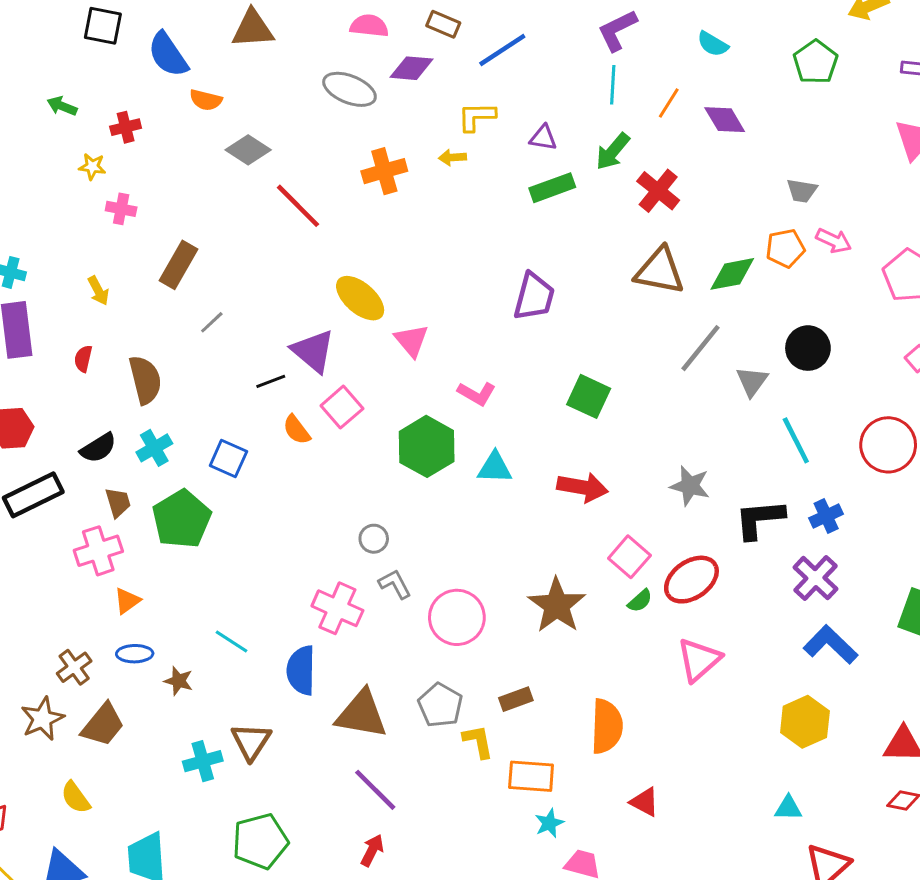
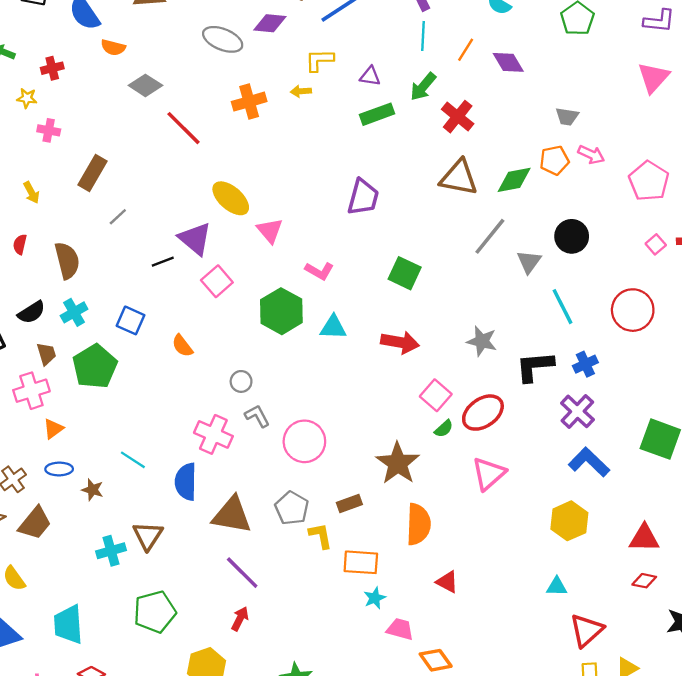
orange semicircle: (297, 430) -> (182, 346), moved
brown star: (557, 605) -> (398, 463), moved

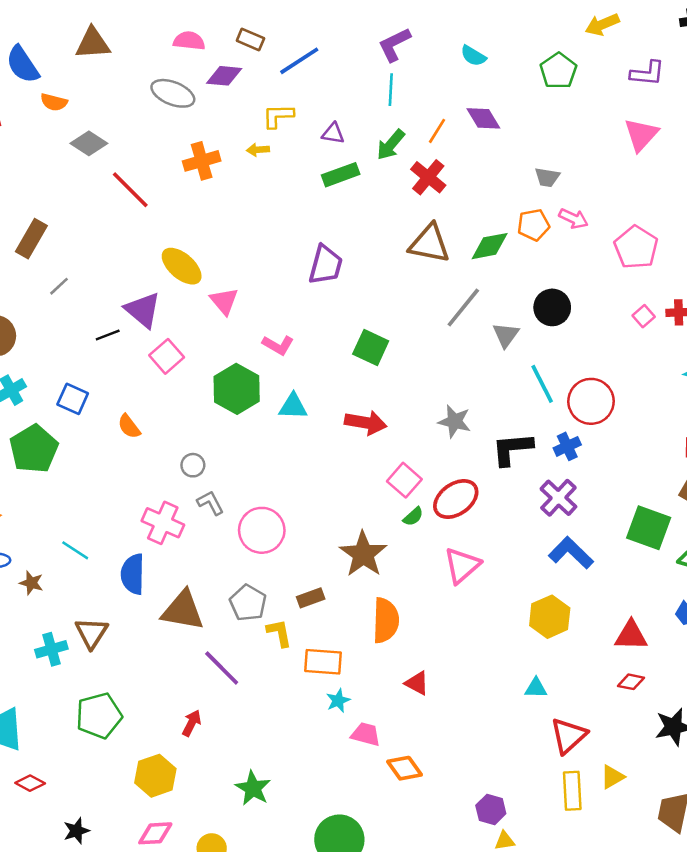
orange line: (466, 50) -> (437, 131), moved
red circle: (633, 310) -> (591, 401), moved
purple line: (242, 573) -> (222, 668), moved

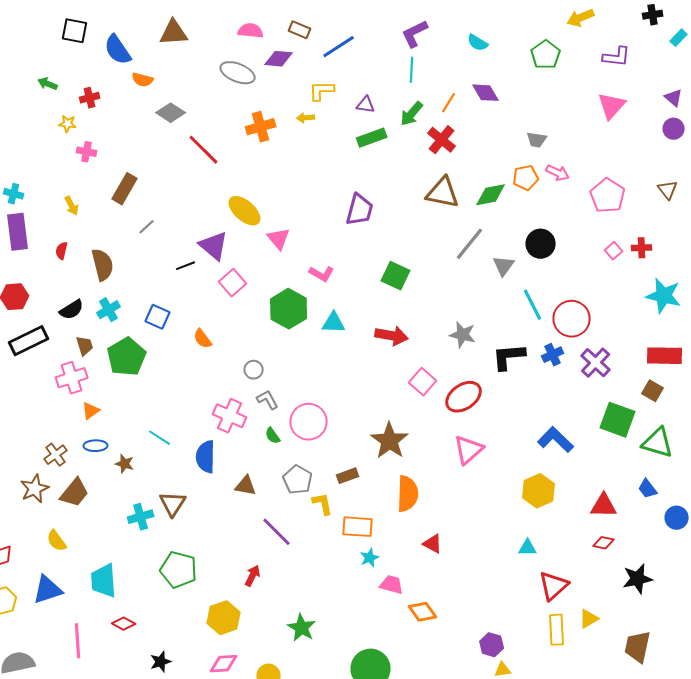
purple cross: (558, 498) -> (596, 363), moved
green semicircle: (413, 517) -> (273, 436), moved, turned 96
brown triangle: (183, 610) -> (246, 486), size x0.6
green pentagon: (99, 716) -> (179, 570), turned 30

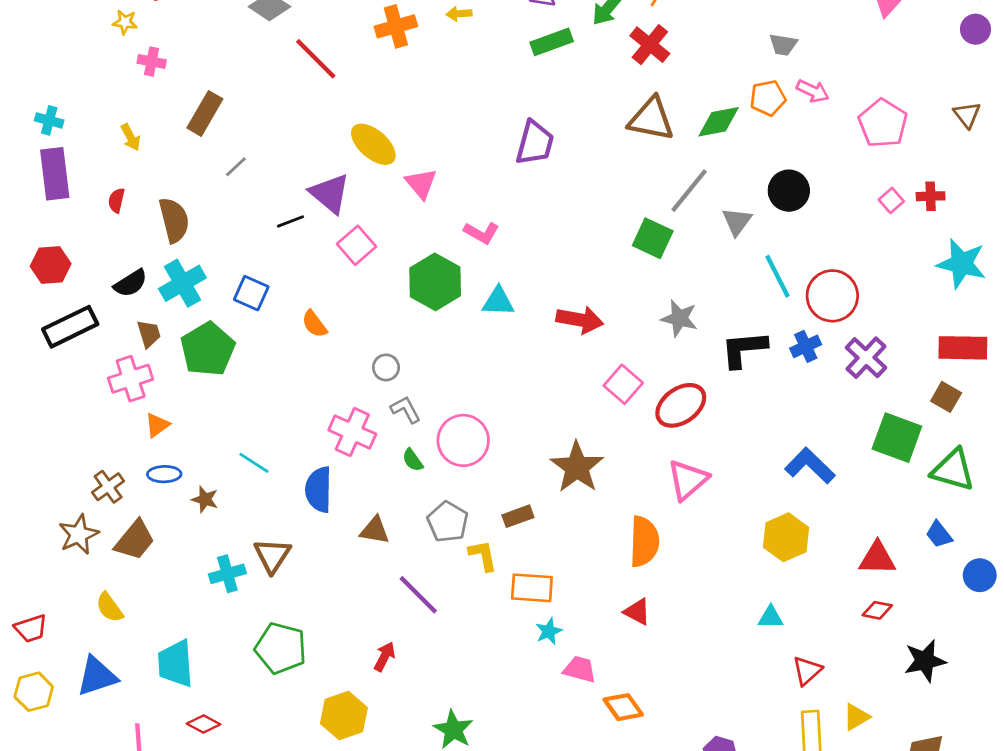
green square: (396, 276) -> (653, 238), moved
cyan cross: (109, 310) -> (182, 283), size x1.4
orange semicircle: (408, 494) -> (644, 541), moved
red triangle: (554, 586) -> (807, 671), size x0.7

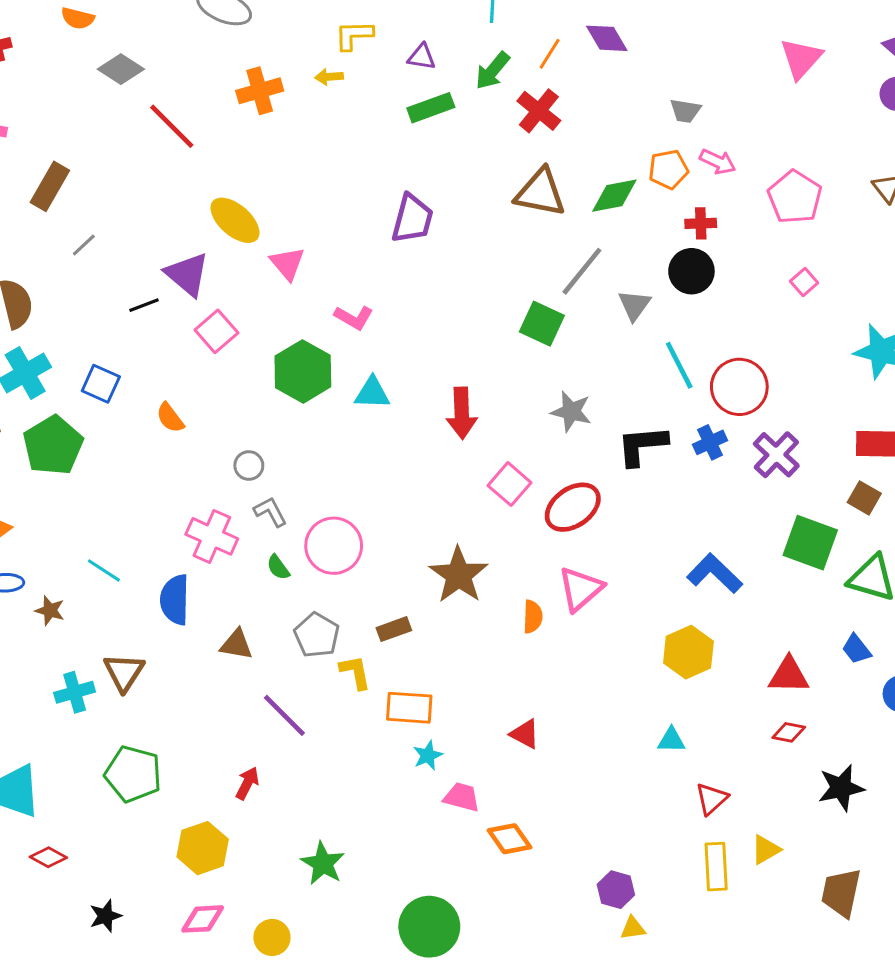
red cross: (931, 196) -> (701, 223), moved
red arrow: (580, 320) -> (462, 413), turned 78
orange semicircle: (644, 541) -> (533, 617), moved, size x0.6

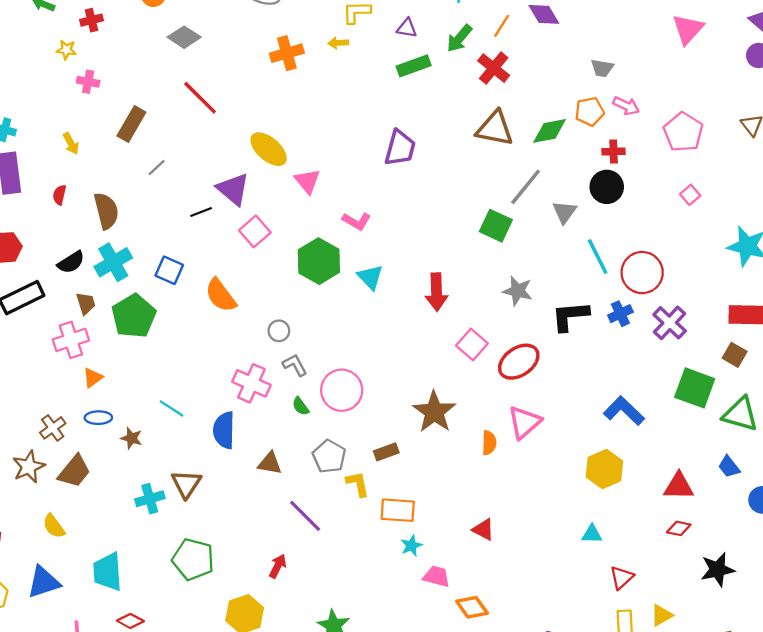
red line: (172, 126) -> (200, 98), moved
cyan triangle: (372, 393) -> (370, 277), turned 44
orange semicircle: (170, 418) -> (221, 295), size x1.5

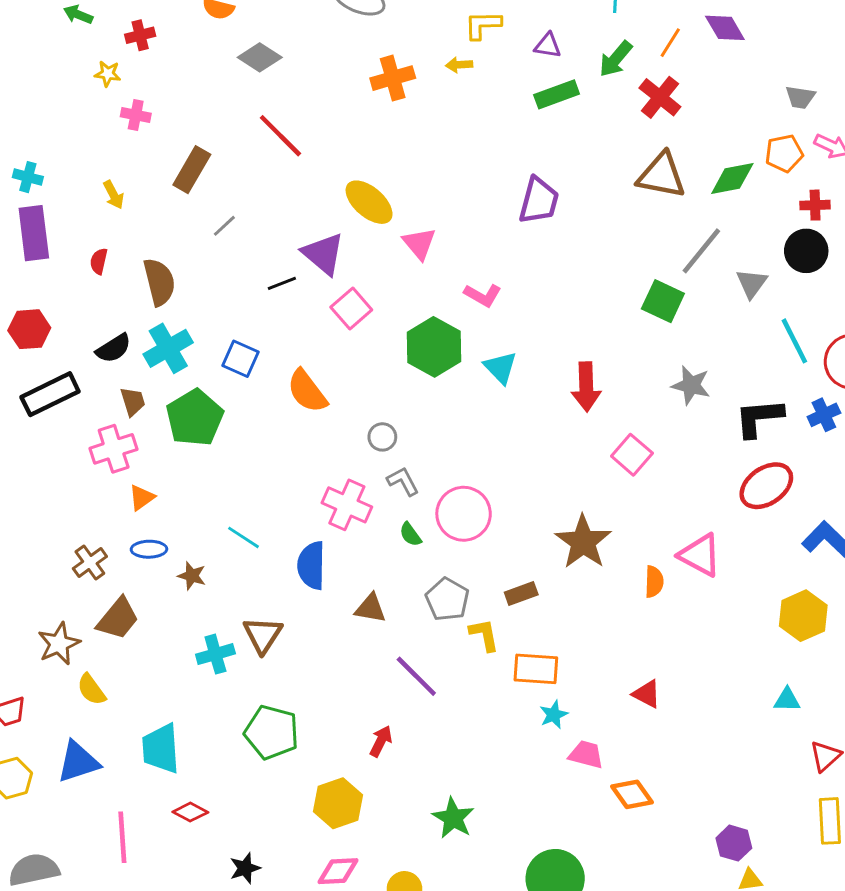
red ellipse: (519, 362) -> (766, 486), moved
pink triangle: (524, 422) -> (700, 555), turned -51
brown star: (29, 467) -> (59, 644), moved

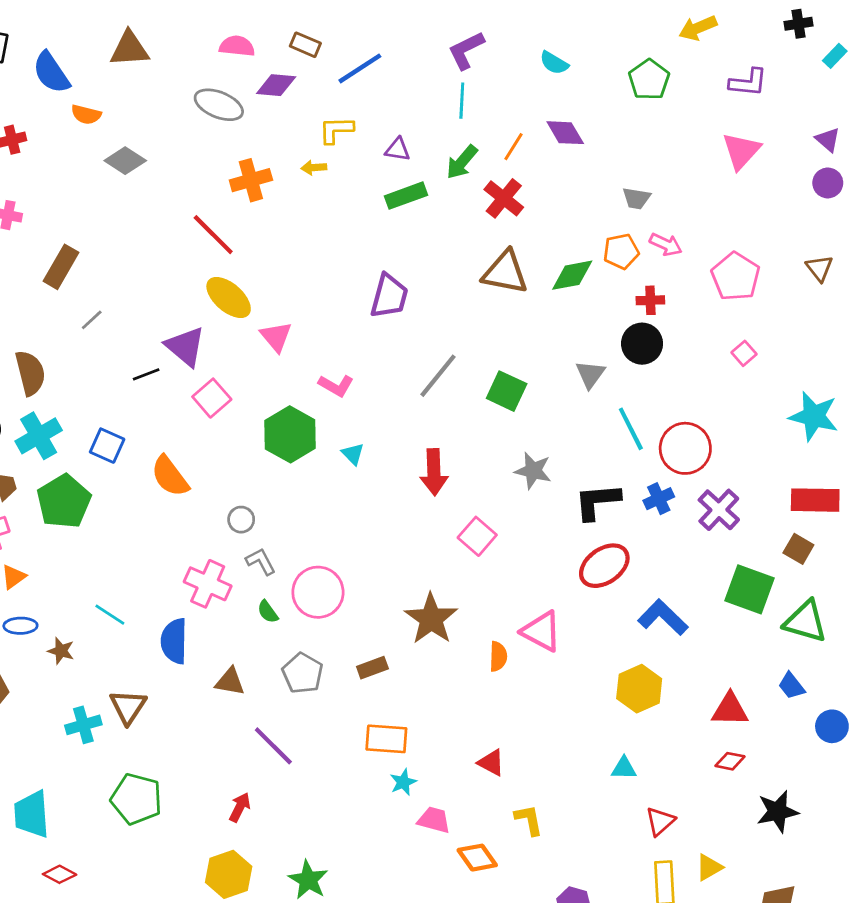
red line: (280, 136) -> (213, 235), moved
gray line: (701, 251) -> (438, 376), moved
cyan triangle: (500, 368) -> (353, 454), size x0.7
yellow L-shape: (484, 635) -> (529, 820), moved
yellow hexagon: (338, 803) -> (229, 874), moved

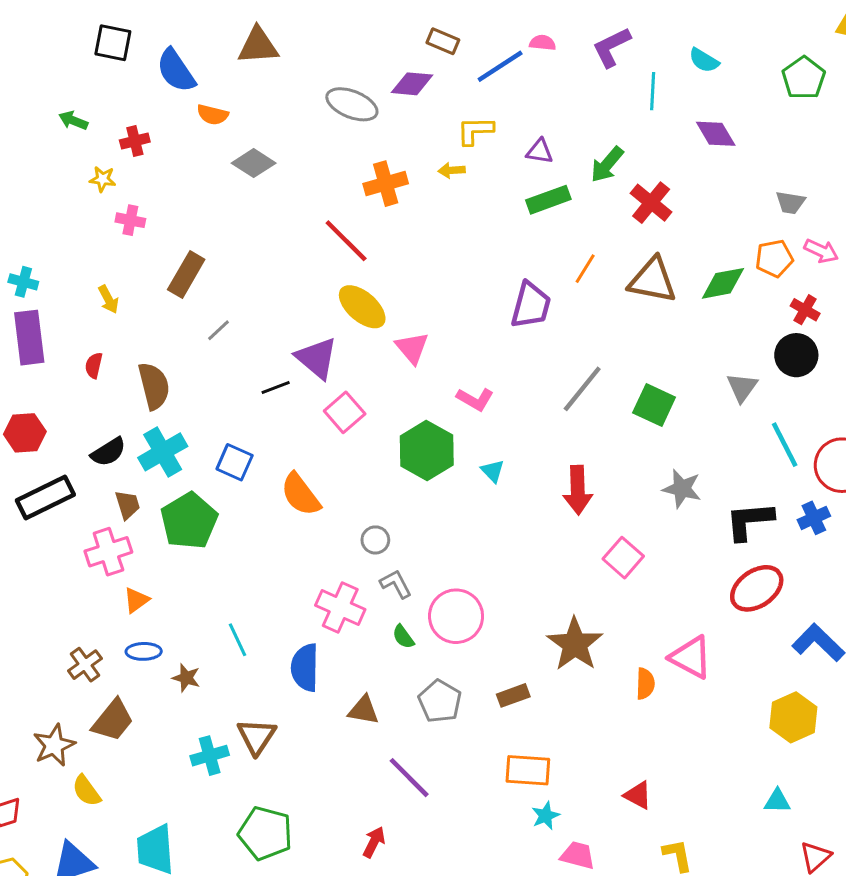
pink semicircle: (237, 46) -> (543, 43), moved, size x0.7
cyan line: (462, 101) -> (653, 91), moved
orange line: (514, 147) -> (585, 269), moved
red cross: (650, 300) -> (805, 310), turned 32
cyan line: (110, 615) -> (237, 640), turned 32

